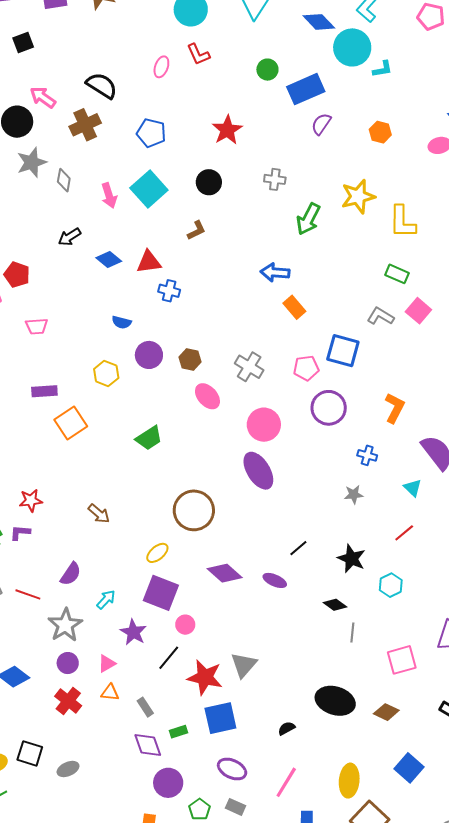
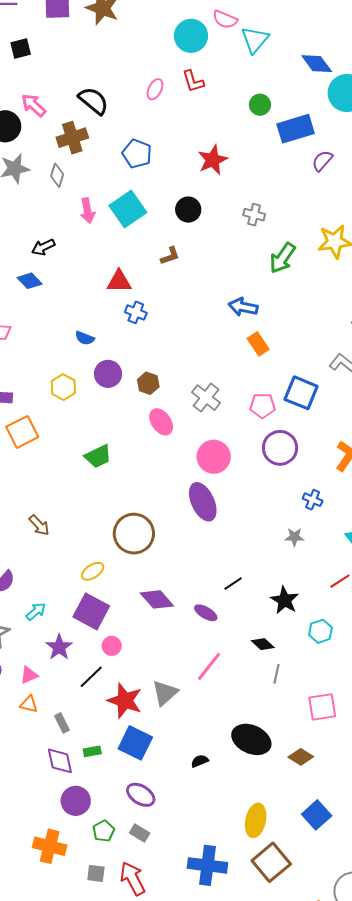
purple semicircle: (321, 124) -> (322, 161), moved
gray diamond: (64, 180) -> (57, 175), moved
blue diamond: (109, 259) -> (30, 281), moved
blue square: (220, 718) -> (135, 743), turned 32
pink line: (286, 782) -> (209, 666), moved

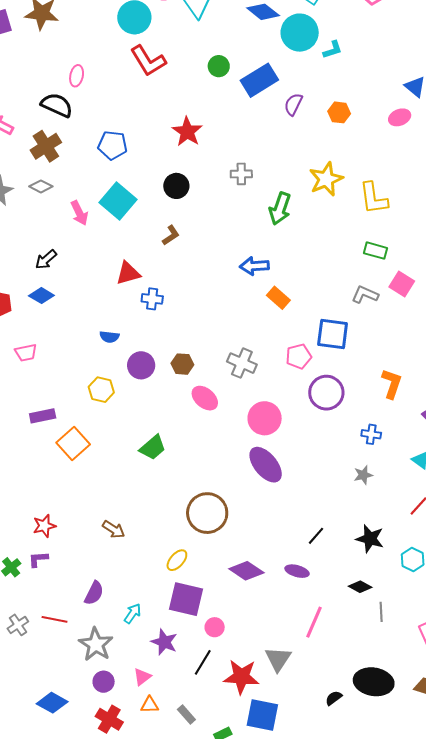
red L-shape: (193, 81) -> (148, 61), size x1.5
pink ellipse: (155, 89) -> (77, 76), moved
gray diamond: (57, 175) -> (41, 186), turned -65
black semicircle: (200, 761) -> (334, 698), moved

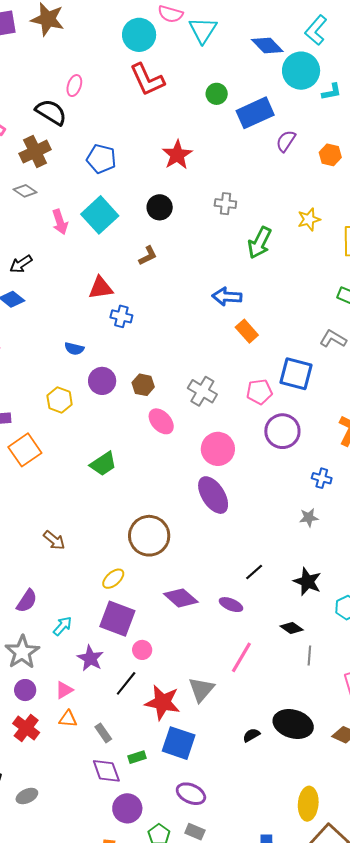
yellow star: (326, 179) -> (309, 219), size x0.7

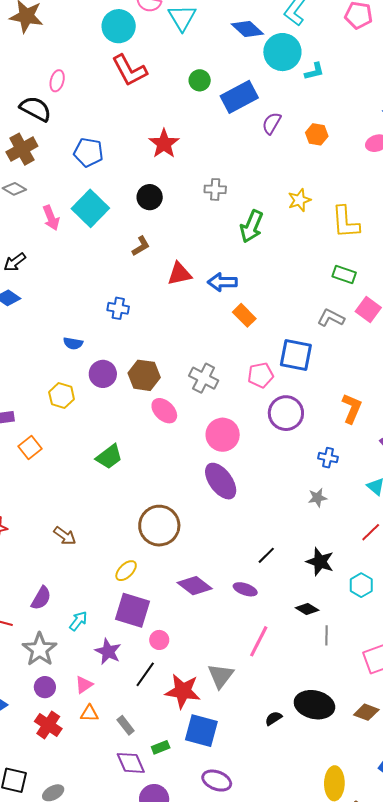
red triangle: (101, 288) -> (179, 274), moved
brown hexagon: (143, 385) -> (144, 375), size x1.4
orange square: (25, 450) -> (30, 448), size x0.7

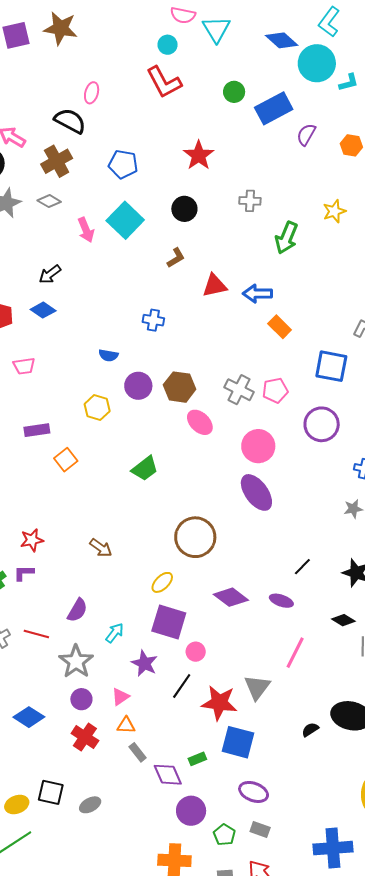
cyan circle: (119, 26) -> (168, 45), moved, size x0.6
pink pentagon: (261, 375) -> (275, 390), moved
gray rectangle: (126, 725) -> (138, 752), moved

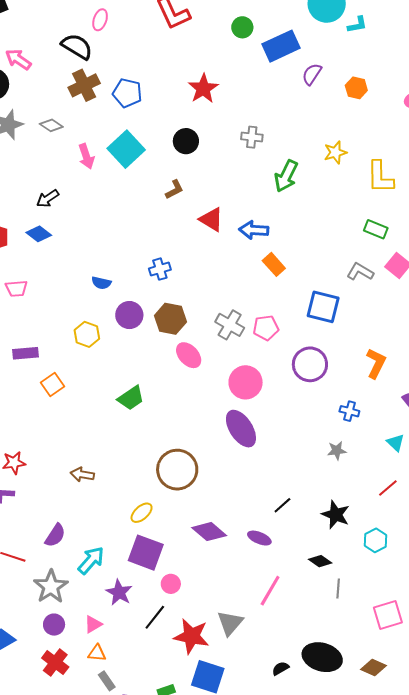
brown cross: (57, 161) -> (84, 85), moved
red triangle: (215, 285) -> (211, 219), turned 40
blue cross: (153, 320) -> (160, 269), moved, turned -30
brown arrow: (101, 548) -> (82, 475), turned 150
cyan arrow: (115, 633) -> (91, 560), size x1.4

